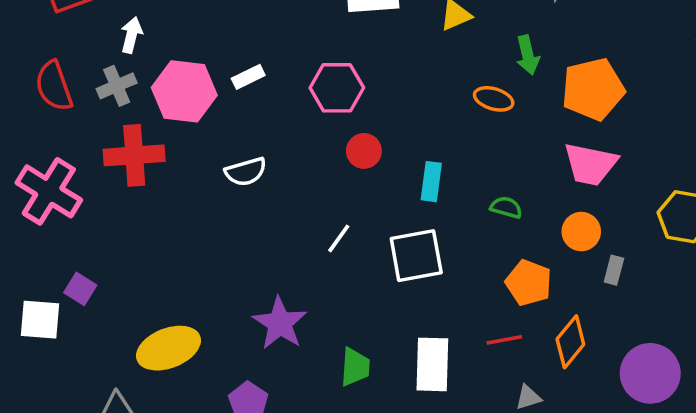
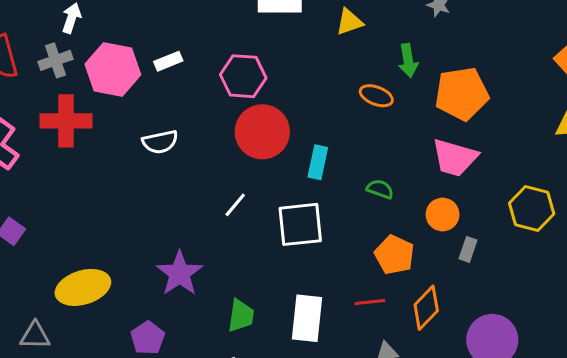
red circle: (364, 151) -> (262, 132), size x1.8

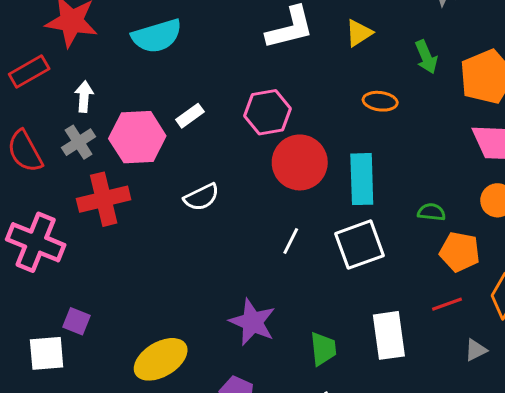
orange ellipse: (376, 96) -> (380, 101), moved
cyan rectangle: (318, 162) -> (362, 179), size x1.5
green semicircle: (380, 189) -> (431, 212), moved

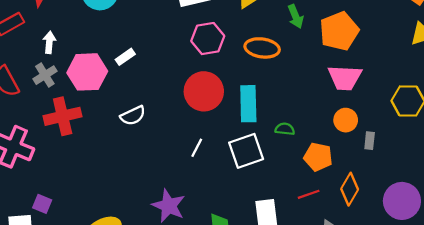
orange ellipse: (380, 101) -> (262, 48), size x1.4
pink hexagon: (267, 112) -> (208, 39), moved
green semicircle: (431, 212) -> (285, 129), moved

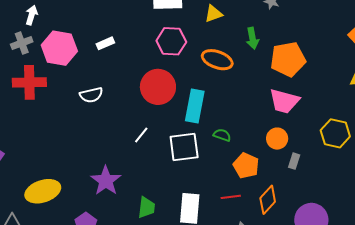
white rectangle: (125, 57) -> (105, 43), moved

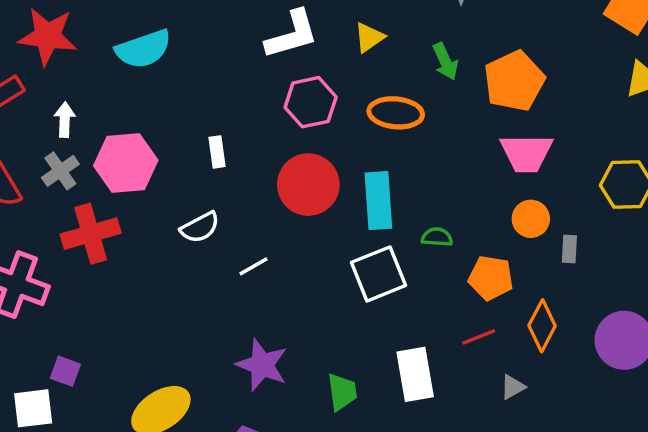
white rectangle: (105, 43) -> (217, 152), moved, turned -60
white line: (141, 135) -> (254, 266), moved, turned 36

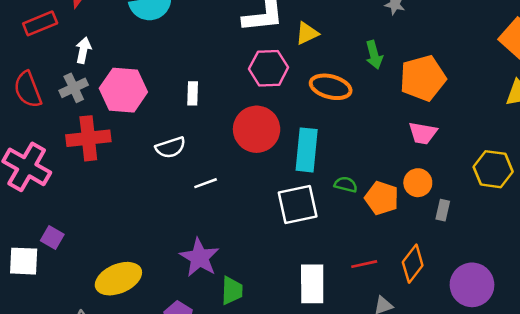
yellow triangle: (369, 37) -> (307, 33), moved
pink trapezoid: (526, 153) -> (423, 133), size x0.7
orange pentagon: (491, 278) -> (382, 198), moved
green trapezoid: (342, 392) -> (232, 291), moved

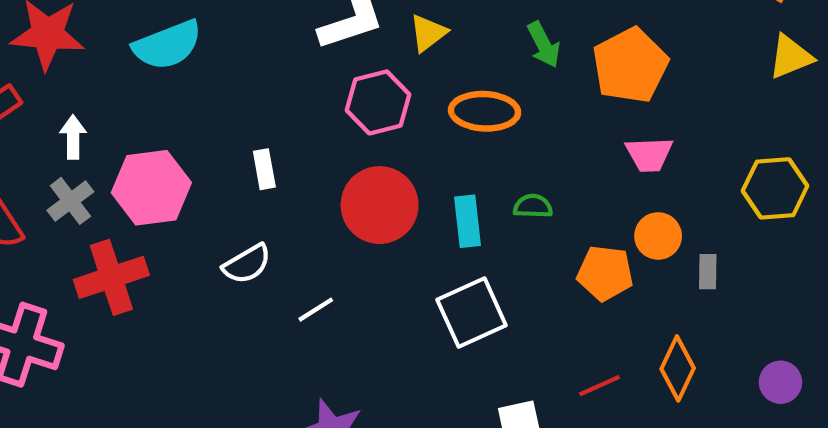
cyan rectangle: (307, 150) -> (468, 221), size x0.7
green semicircle: (346, 185) -> (533, 206), moved
purple circle: (472, 285) -> (780, 382), size x0.6

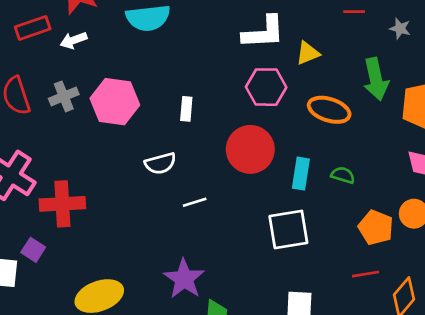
green arrow: (544, 45) -> (376, 79), size x1.4
white arrow: (73, 137) -> (74, 40), moved, turned -125
red cross: (111, 277) -> (62, 204), moved
red line: (599, 386) -> (366, 274), moved

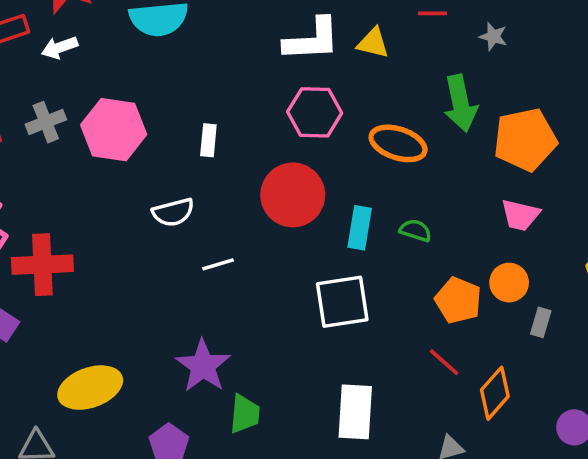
yellow triangle: (308, 53) -> (373, 43), moved, turned 35
red line: (366, 274) -> (444, 362), turned 50

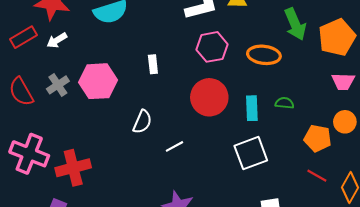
white rectangle: (208, 140) -> (153, 64), moved
white semicircle: (173, 212) -> (142, 122), turned -40

